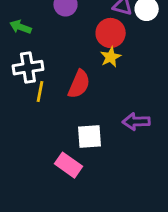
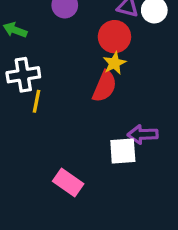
red semicircle: (79, 84) -> (105, 86), moved
white square: (90, 137) -> (123, 151), moved

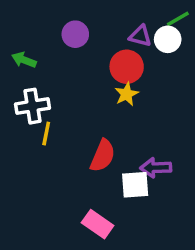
red semicircle: (105, 86) -> (103, 156), moved
pink rectangle: (68, 182) -> (98, 224), moved

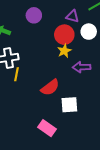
white circle: (168, 39) -> (89, 32), moved
red semicircle: (103, 156) -> (50, 87), turned 30
purple arrow: (156, 168) -> (82, 67), moved

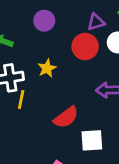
purple triangle: (72, 16) -> (96, 22), turned -32
yellow star: (64, 51) -> (47, 68), moved

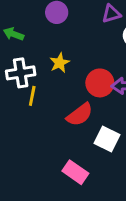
red circle: (85, 47) -> (100, 83), moved
white square: (92, 140) -> (107, 139), turned 30

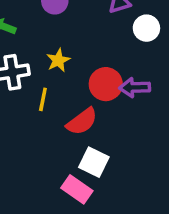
yellow line: (32, 96) -> (43, 99), moved
white square: (107, 139) -> (94, 162), moved

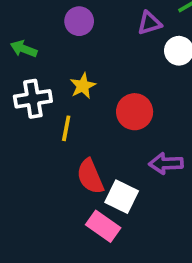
purple arrow: (135, 87) -> (166, 163), moved
red semicircle: (82, 121) -> (90, 176), moved, turned 104

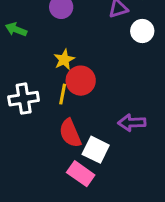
white cross: (33, 99) -> (24, 99), moved
red circle: (135, 112) -> (81, 81), moved
yellow line: (66, 128) -> (63, 94), moved

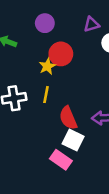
red circle: (81, 81) -> (61, 54), moved
red semicircle: (70, 133) -> (68, 118), moved

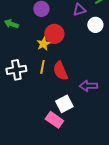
red semicircle: (68, 118) -> (60, 71), moved
white square: (73, 140) -> (64, 104), turned 36

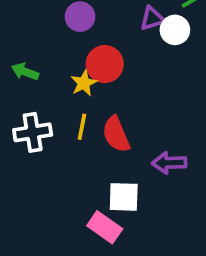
green arrow: (11, 24) -> (25, 72), moved
white circle: (95, 25) -> (175, 30), moved
white square: (64, 104) -> (124, 197), turned 30

